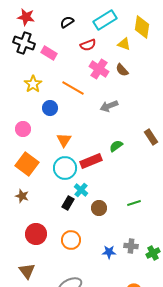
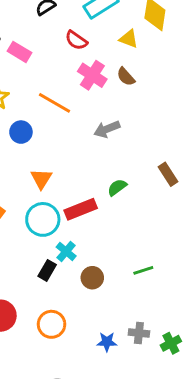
red semicircle: (88, 45) -> (76, 40), turned 56

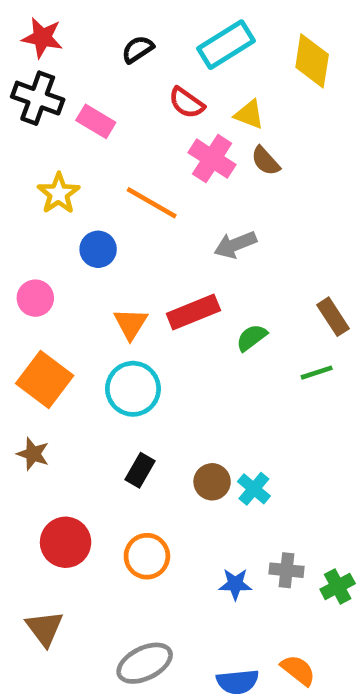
yellow triangle: (129, 39) -> (249, 114), moved
red rectangle: (81, 209) -> (193, 312), moved
cyan cross: (66, 251) -> (254, 489), moved
green line: (143, 270) -> (317, 373), moved

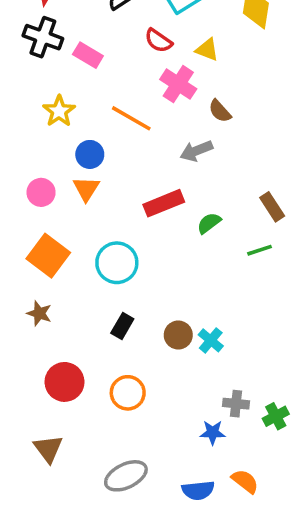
brown semicircle: (266, 161) -> (220, 111), moved
orange triangle: (131, 324) -> (86, 189), moved
blue star: (235, 584) -> (213, 433), moved

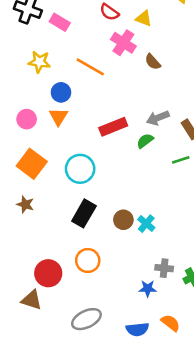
yellow star: (59, 111) -> (39, 62), turned -30
gray arrow: (196, 151) -> (158, 118), moved
black rectangle: (122, 326) -> (84, 213), size x1.5
red circle: (65, 382) -> (48, 273), moved
brown triangle: (48, 449) -> (32, 300), turned -35

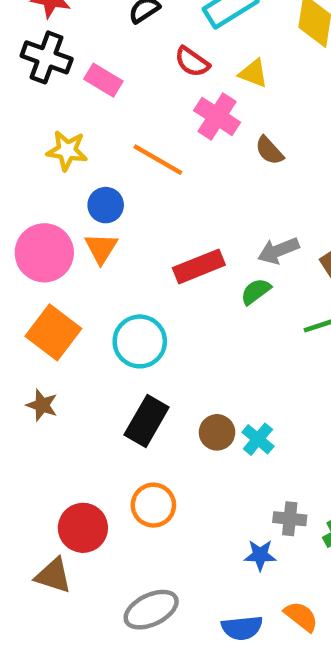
pink circle: (27, 119) -> (44, 253), size x1.6

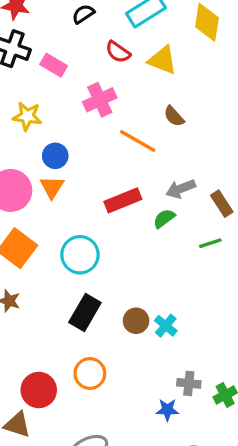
yellow triangle: (253, 73) -> (162, 60), size x1.4
pink cross: (217, 116) -> (100, 100), moved, turned 32
orange line: (158, 160) -> (138, 141), moved

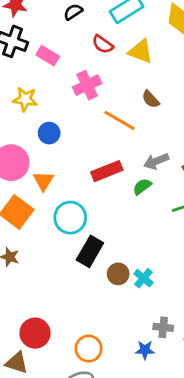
orange triangle: (52, 187) -> (43, 181), moved
black rectangle: (85, 312) -> (90, 251), moved
orange circle: (90, 374) -> (89, 349), moved

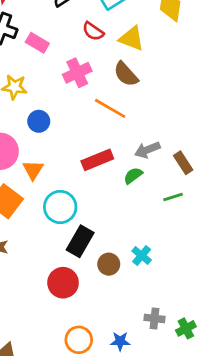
brown semicircle: (151, 99) -> (126, 74), moved, size x1.4
cyan cross: (144, 278) -> (142, 256), moved
red circle: (35, 333) -> (63, 283), moved
blue star: (145, 350) -> (120, 341), moved

